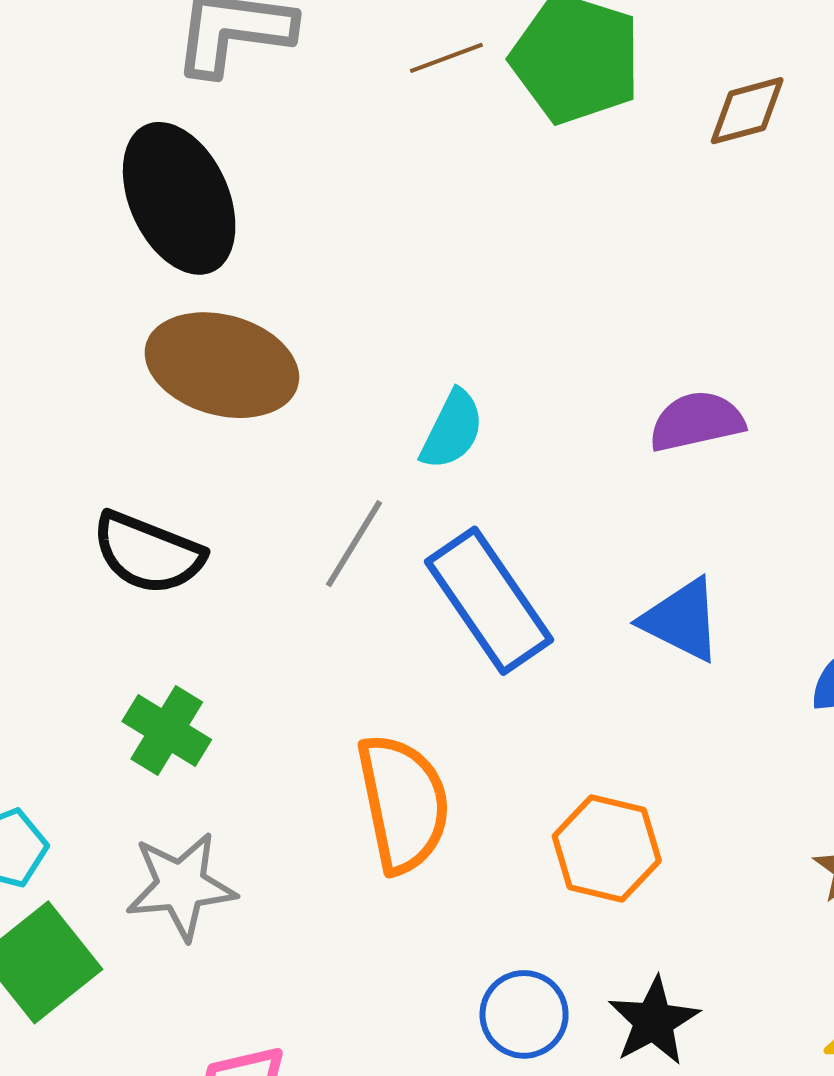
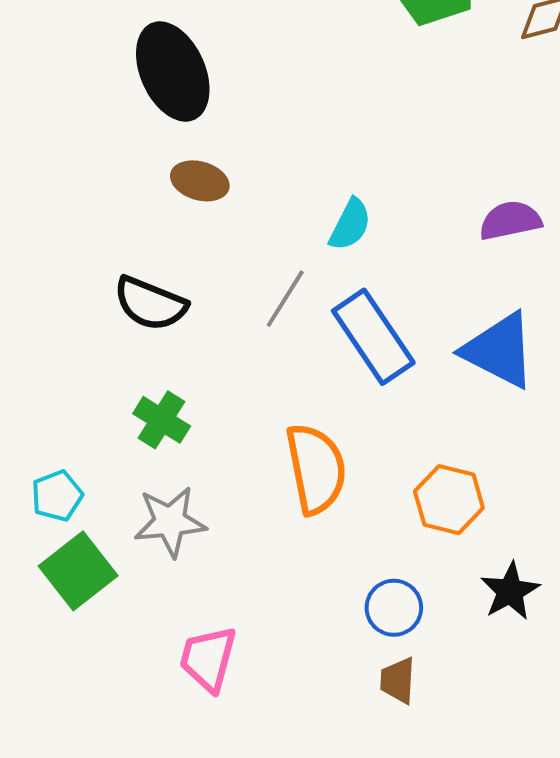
brown ellipse: (222, 365) -> (200, 181), size x0.6
blue triangle: (682, 620) -> (499, 350), size x1.4
black star: (654, 1021) -> (510, 591), moved

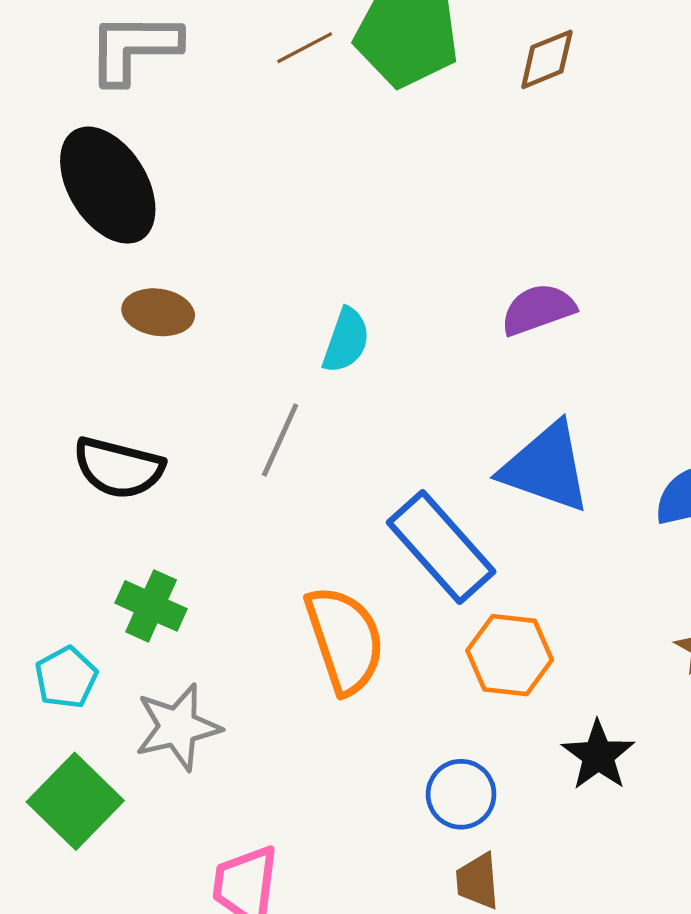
blue rectangle: (373, 337) -> (441, 547), moved
cyan pentagon: (57, 496) -> (66, 677), moved

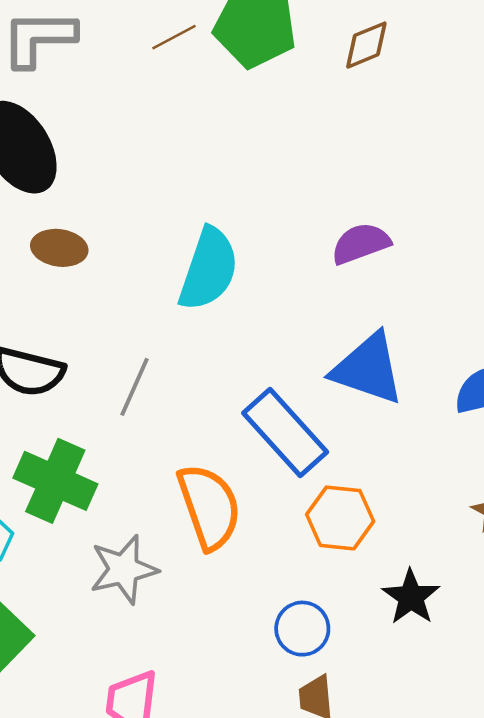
cyan semicircle: (346, 340) -> (209, 269), size x1.6
gray line: (280, 440) -> (134, 387), moved
green cross: (151, 606) -> (55, 481), size x1.5
gray star: (178, 727) -> (124, 569), moved

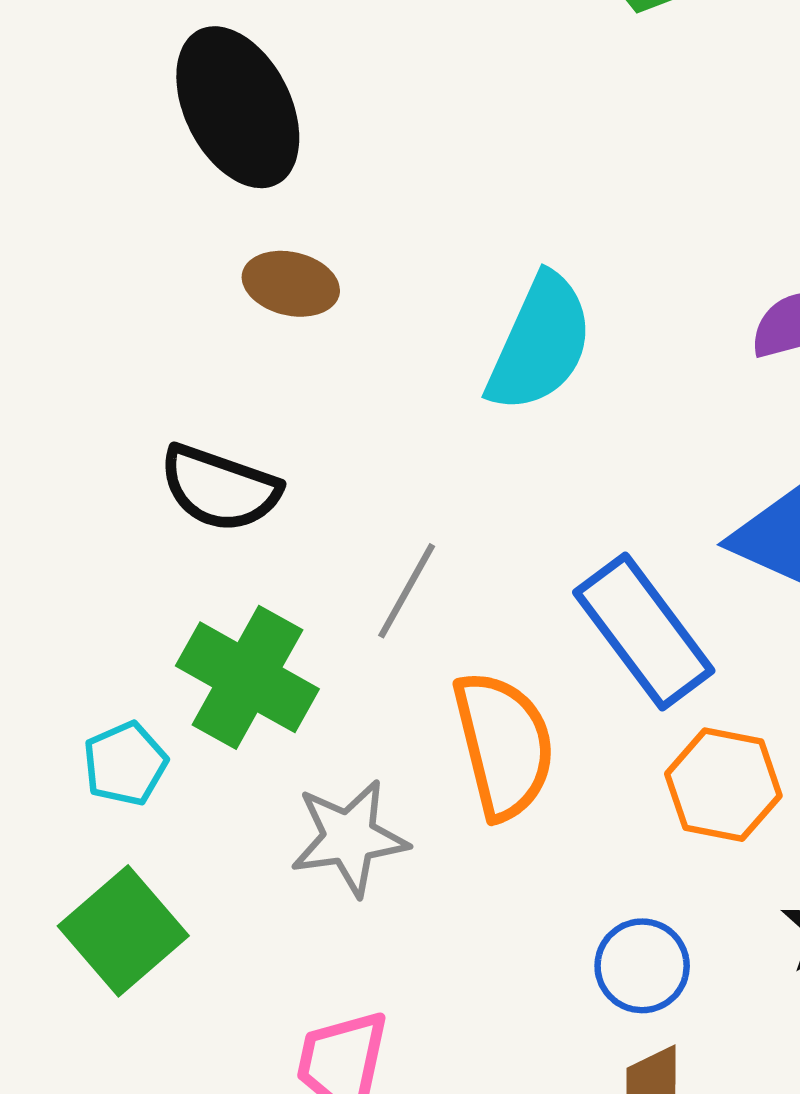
gray line: (134, 387) -> (407, 591), moved

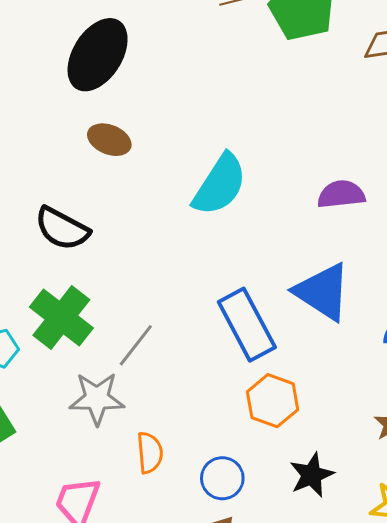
black ellipse: (238, 107) -> (98, 55), turned 50
gray line: (407, 591) -> (136, 345), moved
orange semicircle: (504, 745) -> (150, 453), moved, size x0.6

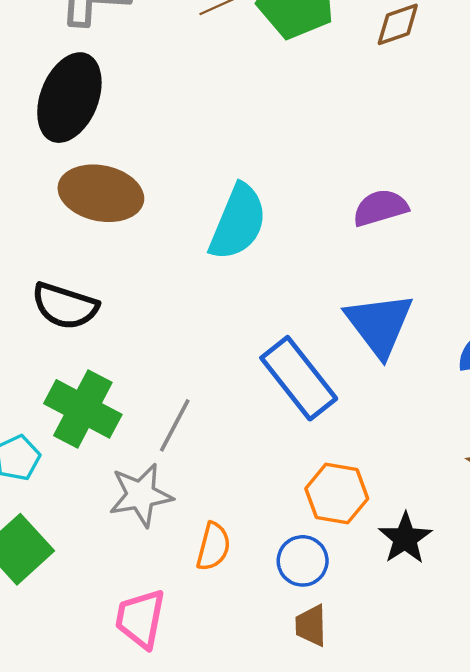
brown ellipse: (109, 140) -> (101, 193), size x1.6
blue triangle: (323, 292) -> (379, 324), turned 30
orange hexagon: (273, 401) -> (337, 494), moved
orange semicircle: (150, 453) -> (213, 547), turned 30

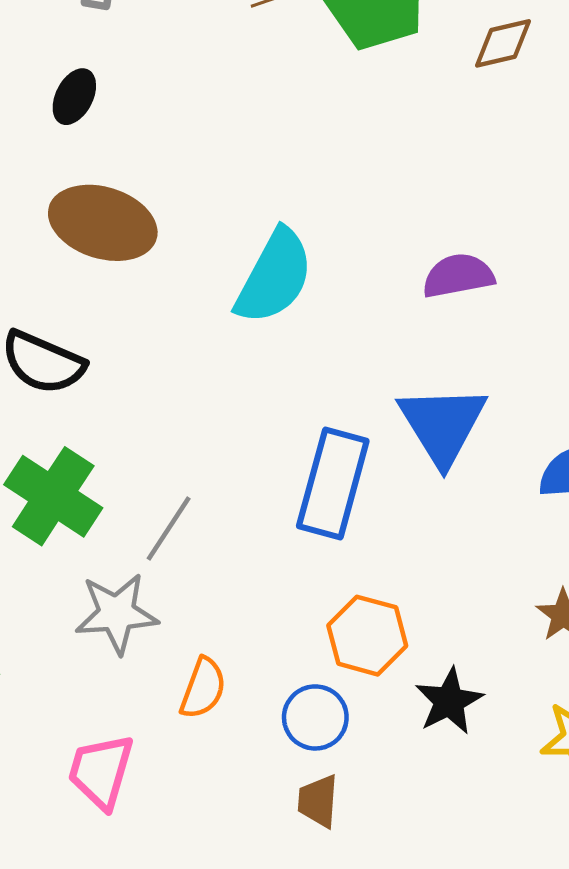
black ellipse: (69, 98) -> (74, 97), size x0.5
blue rectangle: (299, 378) -> (333, 483), turned 48

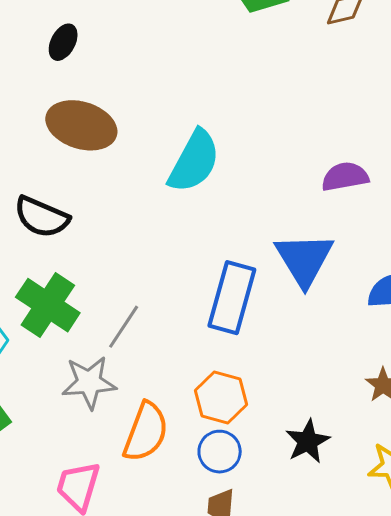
purple semicircle: (458, 276) -> (345, 177), moved
orange hexagon: (367, 636) -> (221, 398), moved
orange semicircle: (203, 688) -> (146, 432), size x1.5

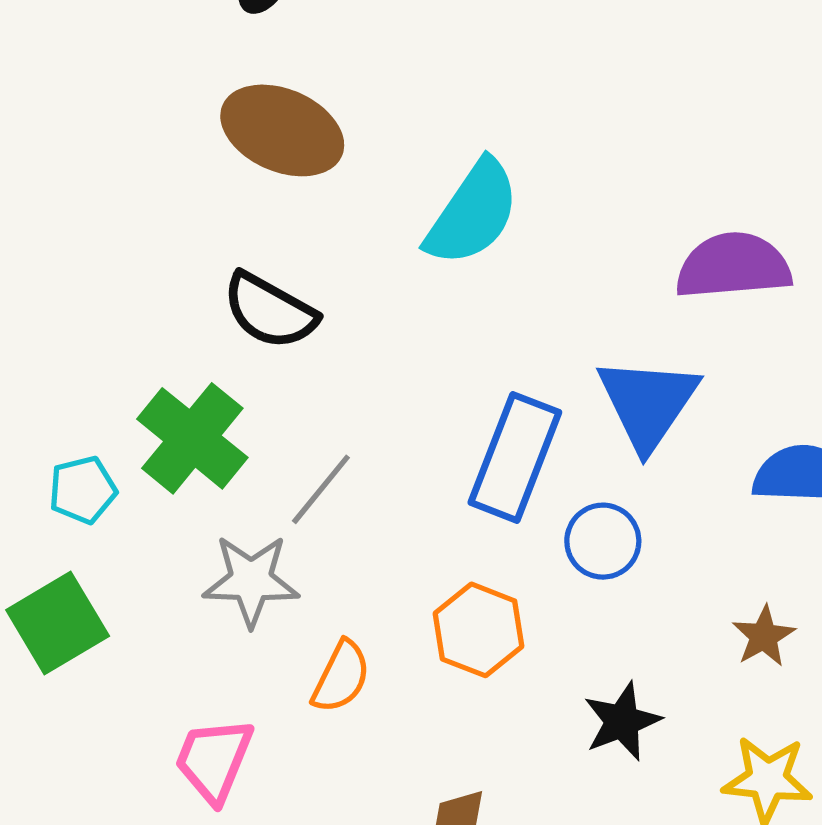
purple semicircle: (345, 177) -> (733, 266), size x1.4
black semicircle: (42, 217) -> (270, 311), moved
orange semicircle: (146, 432) -> (341, 677), size x0.7
blue circle: (220, 452) -> (603, 541), moved

